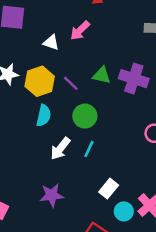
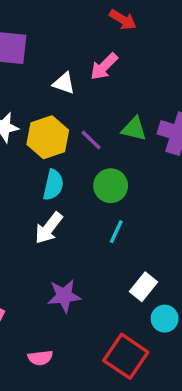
white arrow: (60, 149) -> (49, 228), moved

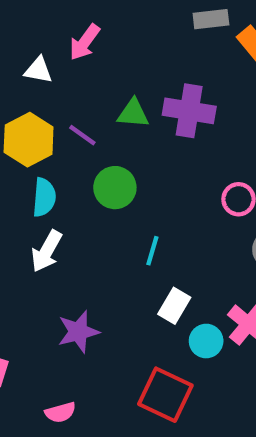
cyan line: (116, 232) -> (152, 251), moved

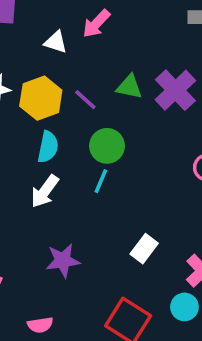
purple cross: (189, 111) -> (175, 90), turned 30
cyan line: (152, 251) -> (101, 181), moved
cyan circle: (206, 341) -> (184, 307), moved

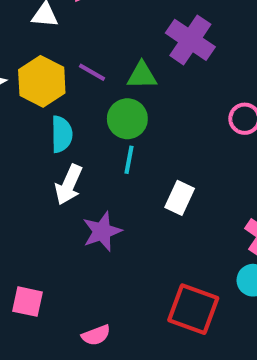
green triangle: (129, 87) -> (142, 76), moved
white rectangle: (144, 249) -> (180, 198), moved
purple star: (63, 261) -> (102, 231), moved

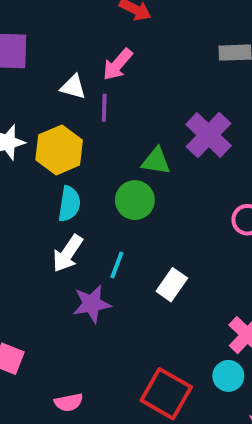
purple line: (92, 72) -> (104, 108), moved, turned 52
cyan line: (129, 160) -> (117, 265), moved

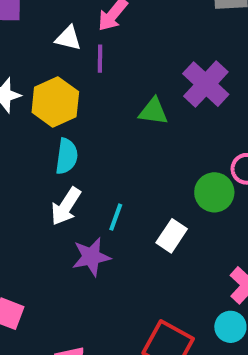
green circle: (135, 200) -> (214, 192), moved

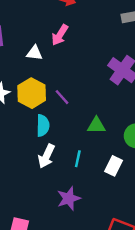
purple line: (100, 59) -> (62, 97), moved, turned -35
green triangle: (153, 111) -> (96, 125), moved
purple star: (91, 257) -> (69, 198), moved

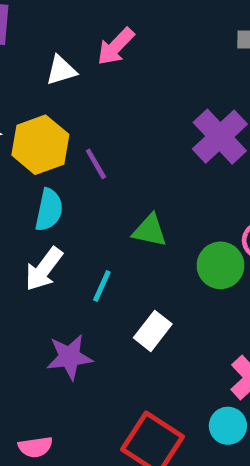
white triangle: (34, 53) -> (61, 70), turned -35
white rectangle: (114, 166) -> (153, 331), moved

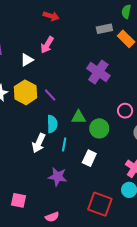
cyan semicircle: (49, 210) -> (52, 124), moved
green circle: (220, 265) -> (99, 128), moved
purple star: (69, 357) -> (58, 177), turned 30

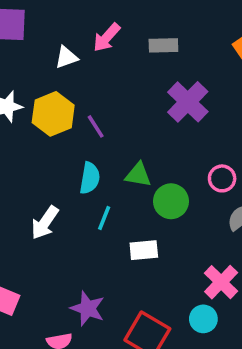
gray rectangle: (104, 29) -> (163, 45), moved
white arrow: (39, 143) -> (45, 223), moved
white rectangle: (89, 158) -> (144, 250), turned 49
purple star: (58, 177) -> (88, 308), moved

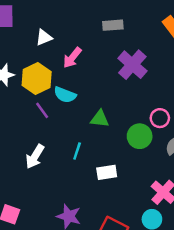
pink arrow: (107, 38) -> (72, 58), moved
purple line: (96, 126) -> (42, 110), moved
cyan semicircle: (90, 178) -> (65, 95), moved, turned 105
green circle: (171, 201) -> (140, 136), moved

